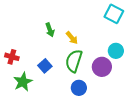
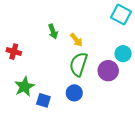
red cross: (12, 57) -> (14, 52), moved
blue square: (45, 66) -> (43, 100), moved, turned -32
blue circle: (79, 88) -> (74, 93), moved

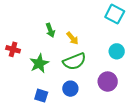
green semicircle: (78, 64) -> (74, 61), turned -130
purple circle: (108, 71) -> (108, 82), moved
green star: (24, 87) -> (39, 63), moved

